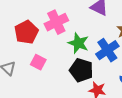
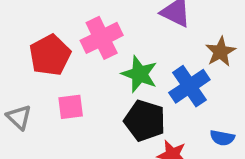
pink square: (38, 62) -> (71, 107), turned -35

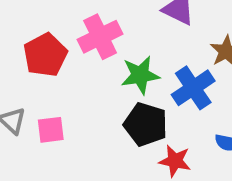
green star: (140, 74) -> (140, 75), turned -30
pink square: (71, 107) -> (51, 130), moved

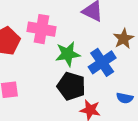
pink cross: (100, 37) -> (41, 29), turned 36

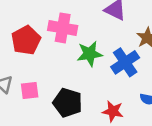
black pentagon: (71, 86) -> (68, 103), moved

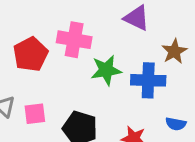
blue cross: (125, 62) -> (148, 80), turned 36

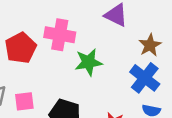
blue cross: (148, 80) -> (145, 78), moved, turned 36

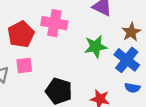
green star: (89, 62) -> (96, 47), moved
pink square: (24, 101) -> (24, 65), moved

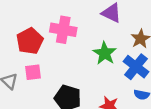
green star: (96, 47) -> (105, 53), turned -30

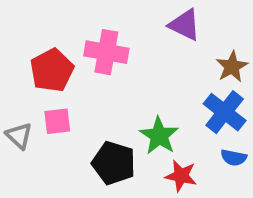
green star: (105, 53) -> (159, 136), moved

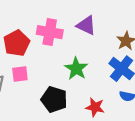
purple triangle: (185, 25) -> (86, 25), moved
green star: (159, 136) -> (76, 69), moved

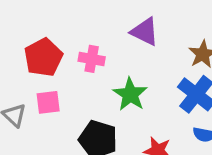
pink cross: (50, 32) -> (92, 59), moved, size x0.7

